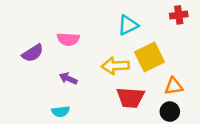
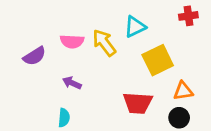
yellow arrow: (115, 66) -> (104, 43), moved, turned 56
cyan semicircle: (61, 112) -> (64, 118), turned -78

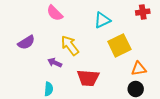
pink semicircle: (72, 41) -> (55, 13), moved, turned 42
yellow arrow: (104, 43) -> (70, 45), moved
red trapezoid: (138, 103) -> (88, 78), moved

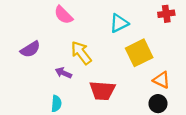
orange triangle: (139, 69) -> (162, 80), turned 35

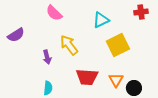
purple semicircle: (30, 49) -> (16, 35), moved
purple arrow: (63, 73) -> (47, 57), moved, turned -128
orange triangle: (162, 80) -> (116, 80), moved, turned 35

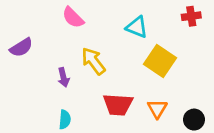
cyan triangle: (101, 20) -> (137, 27), turned 48
yellow square: (118, 45) -> (160, 61), turned -30
black circle: (134, 88) -> (194, 120), moved

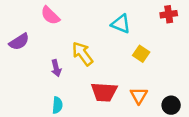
pink semicircle: (73, 18) -> (50, 15), moved
yellow square: (160, 61) -> (141, 54), size x0.6

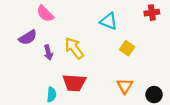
purple semicircle: (19, 42) -> (28, 37), moved
purple arrow: (56, 68) -> (48, 52), moved
red trapezoid: (104, 92) -> (74, 83), moved

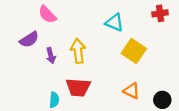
yellow arrow: (74, 48) -> (78, 51), turned 30
yellow square: (127, 48) -> (134, 51), size x1.5
orange triangle: (125, 86) -> (132, 91), turned -35

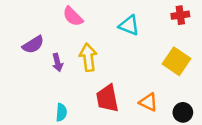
pink semicircle: (47, 15) -> (73, 16), moved
yellow square: (134, 51) -> (176, 61), moved
red trapezoid: (78, 87) -> (107, 98), moved, turned 75

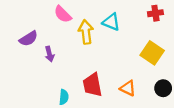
yellow arrow: (88, 57) -> (86, 32), moved
cyan semicircle: (61, 112) -> (64, 97), moved
black circle: (183, 112) -> (163, 88), moved

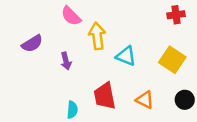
cyan triangle: (111, 22) -> (126, 56), moved
purple arrow: (49, 54) -> (66, 61), moved

